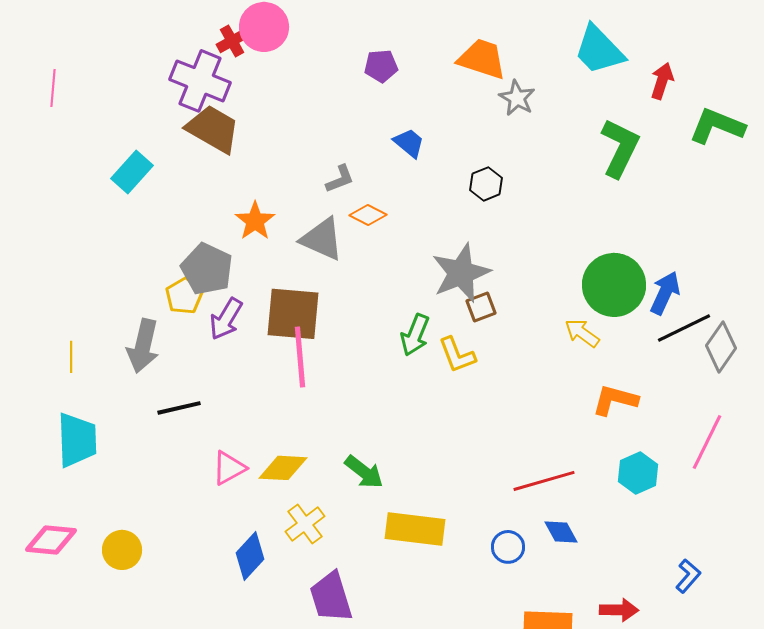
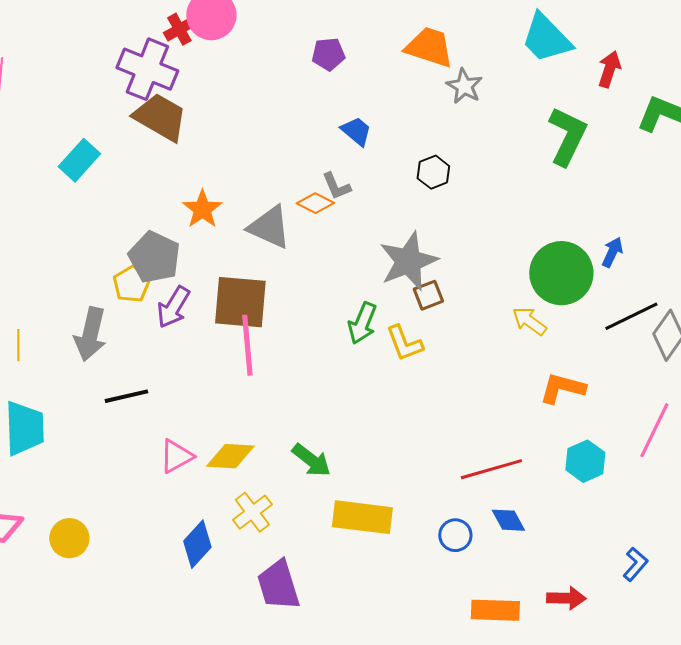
gray L-shape: (340, 179) -> (336, 186), moved, turned 88
blue arrow: (665, 293) -> (612, 252), moved, size x0.7

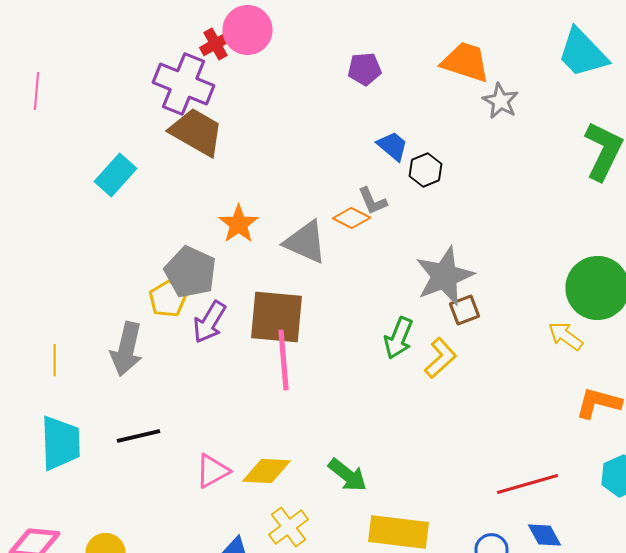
black hexagon: (433, 172) -> (426, 170), moved
yellow L-shape: (404, 343) -> (440, 358), turned -111
black line: (126, 396) -> (138, 436), moved

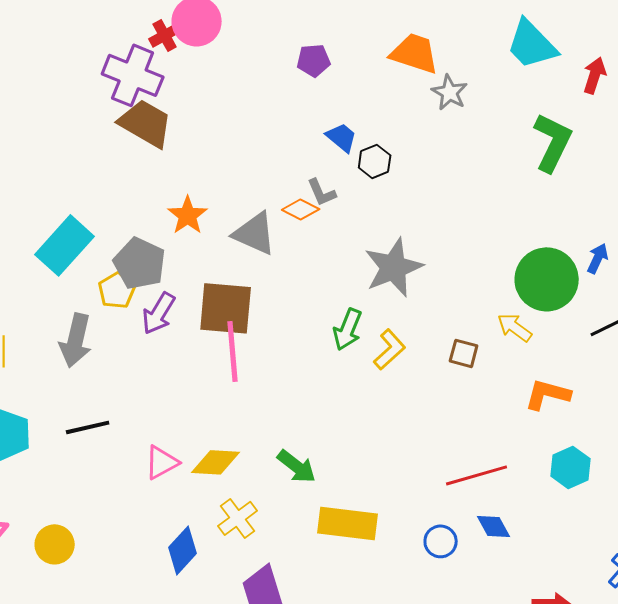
cyan rectangle: (116, 175) -> (65, 245), moved, size x1.4
brown square: (464, 310) -> (464, 353), moved, turned 36

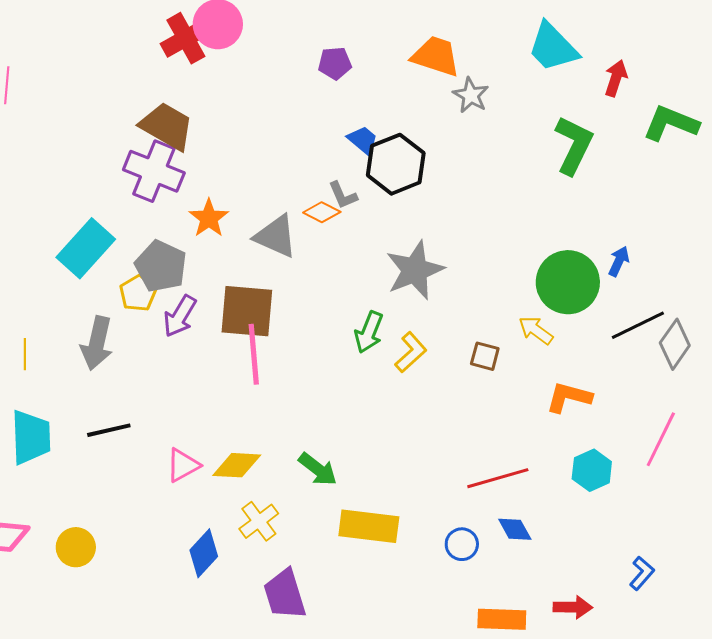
red cross: (165, 35) -> (186, 38), size x1.6
purple cross: (133, 75) -> (154, 171), moved
black hexagon: (375, 161) -> (396, 164), size x1.8

